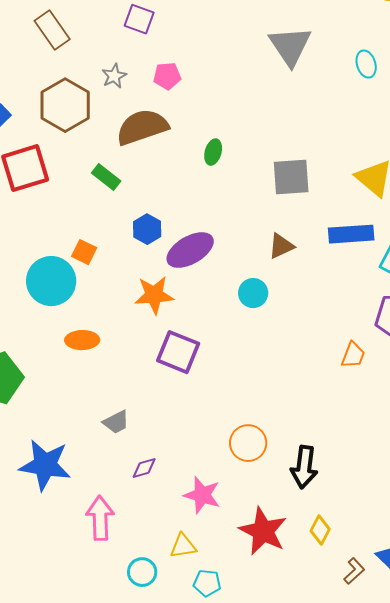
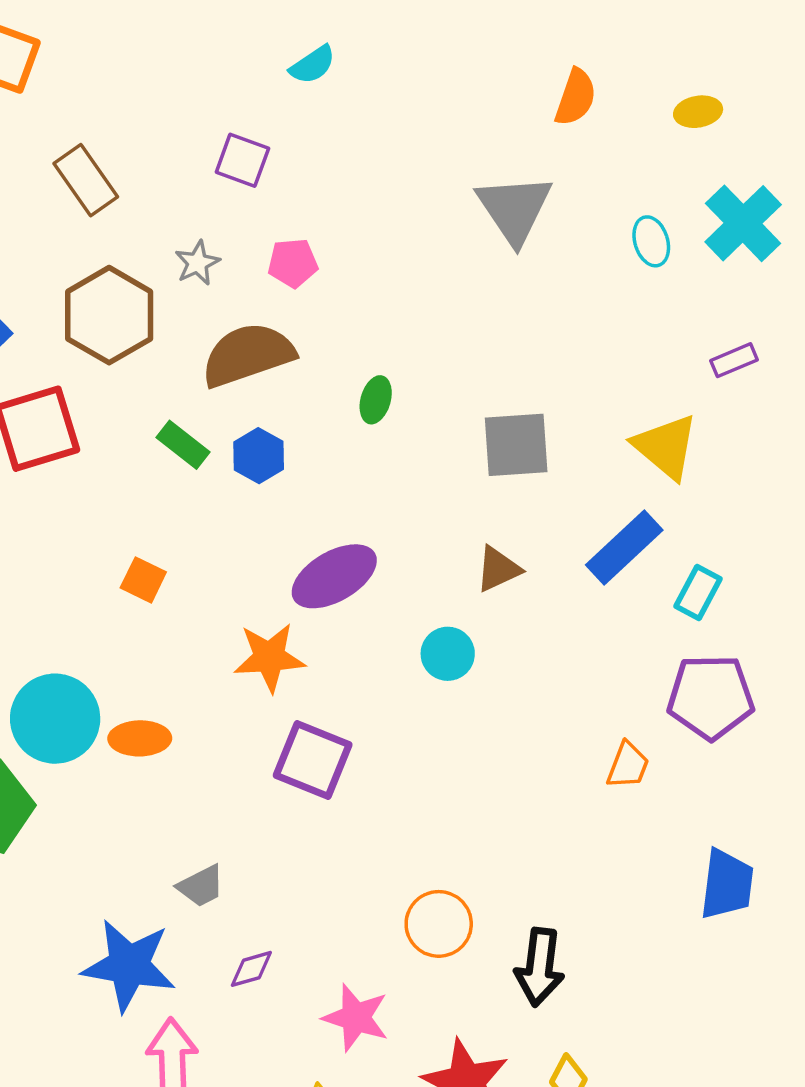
blue hexagon: (147, 229) -> (259, 456), moved
blue rectangle: (351, 234) -> (624, 547), turned -39
cyan circle: (51, 281) -> (55, 719), moved
blue star: (45, 465) -> (129, 965), moved

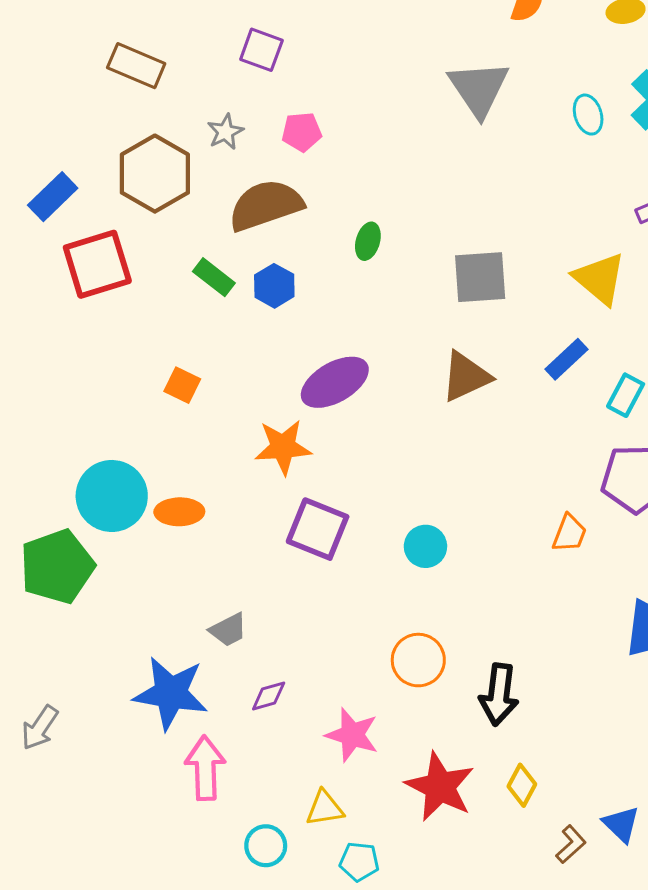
brown rectangle: (86, 180) -> (136, 66), turned -32
blue rectangle: (624, 547) -> (567, 359), size x0.7
brown triangle: (498, 569) -> (466, 377), size x1.4
cyan circle: (448, 654) -> (425, 546), moved

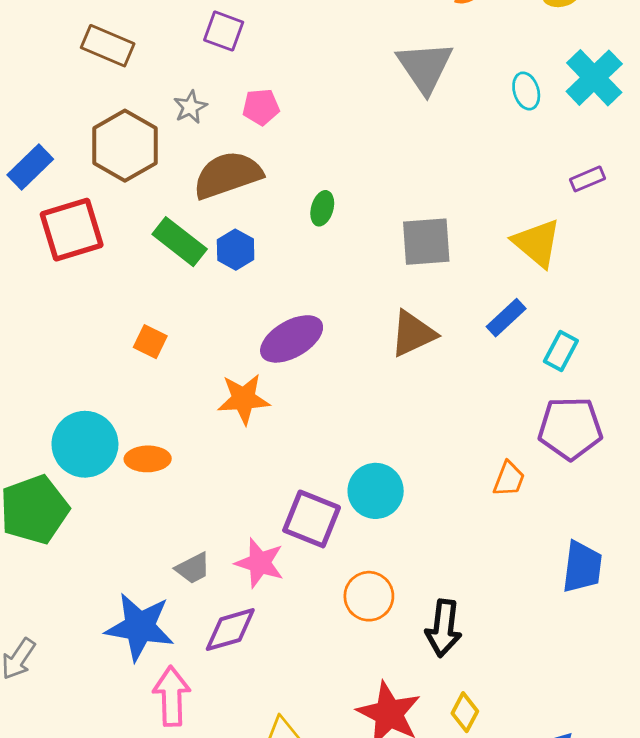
green rectangle: (214, 277) -> (180, 242), size x1.4
purple square: (318, 529) -> (312, 519), moved
cyan circle: (425, 546) -> (376, 491), size x1.4
purple diamond: (269, 696) -> (230, 630), size x1.6
pink star: (352, 735) -> (260, 563), moved

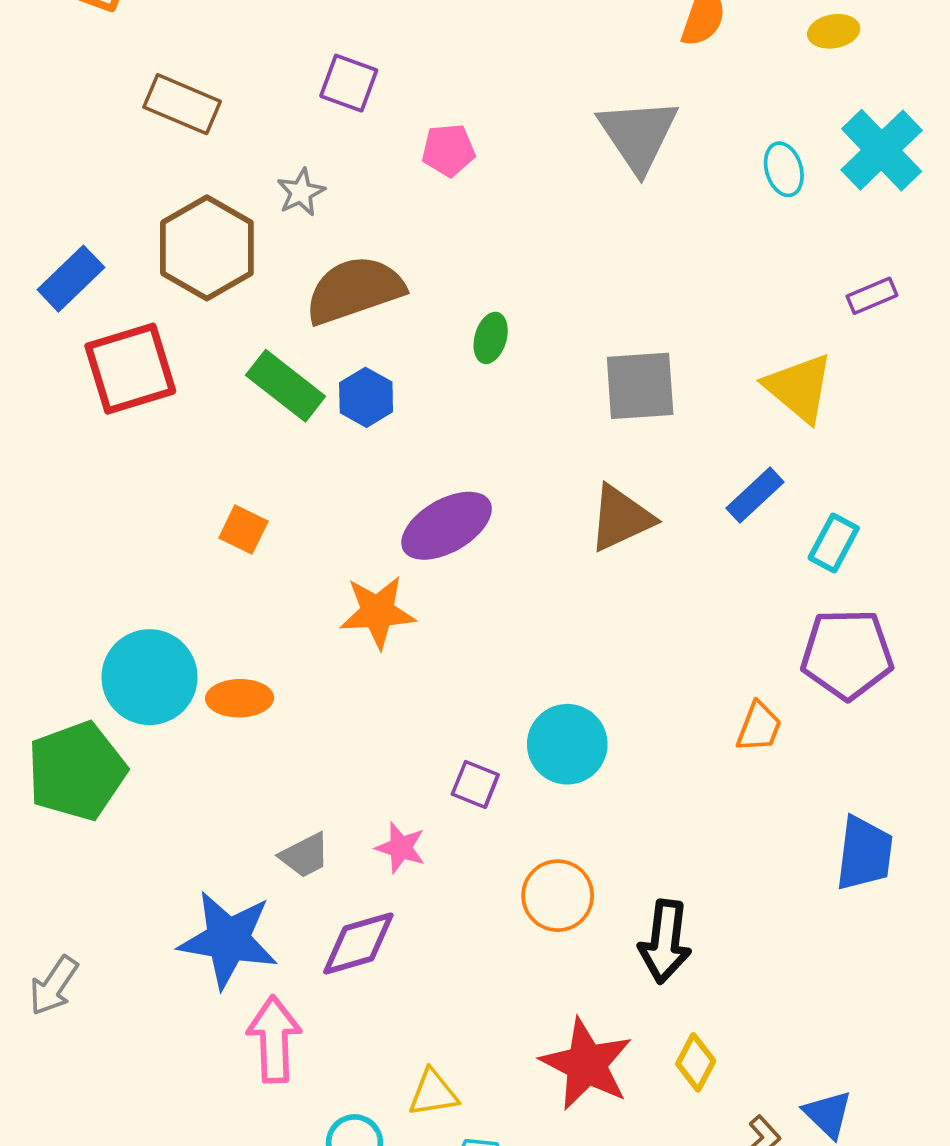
pink pentagon: (261, 107) -> (448, 150), moved
purple square: (312, 519) -> (475, 784), size x0.6
pink star: (260, 563) -> (401, 848), size x0.7

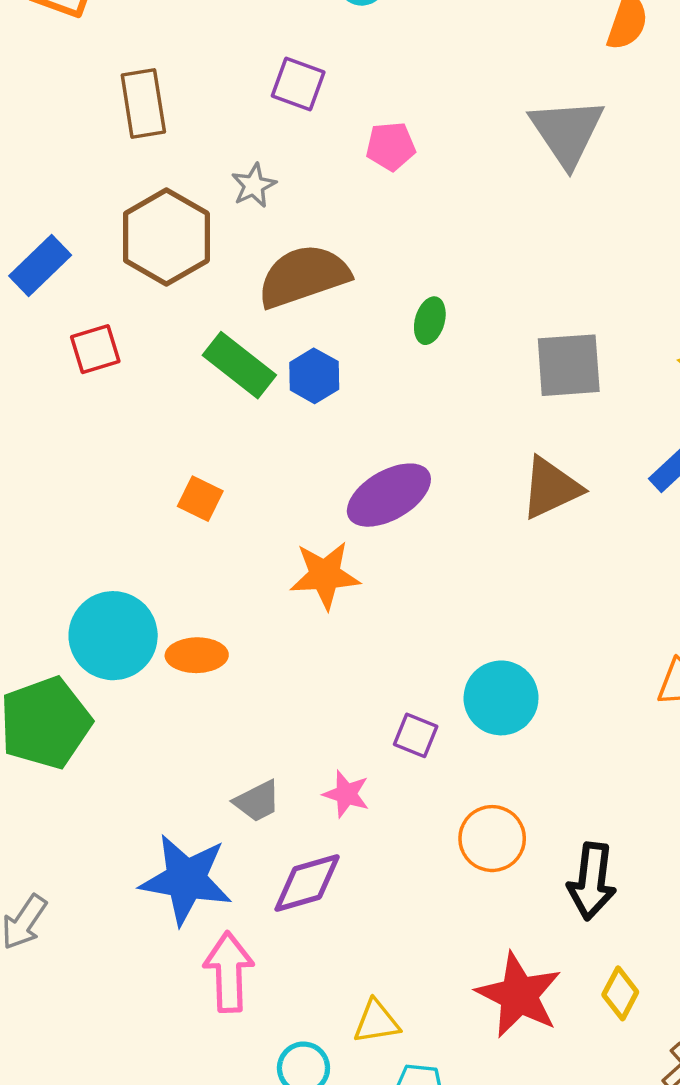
brown rectangle: (182, 104) -> (143, 104), turned 58
red square: (130, 369) -> (95, 349), size x0.6

